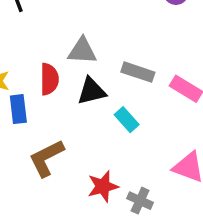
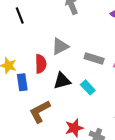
gray triangle: (82, 51) -> (60, 46), turned -30
black triangle: (92, 91) -> (62, 81), moved

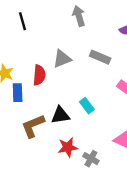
gray rectangle: (94, 59) -> (100, 57), moved
black triangle: (62, 81) -> (60, 115), moved

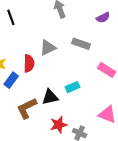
blue rectangle: (18, 93) -> (11, 80), turned 42
cyan rectangle: (87, 106) -> (73, 87), turned -72

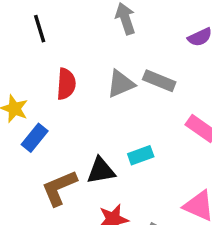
gray triangle: (48, 48) -> (121, 84), moved
red semicircle: (29, 63) -> (66, 84), moved

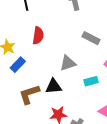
gray triangle: (121, 84) -> (68, 63), moved
cyan rectangle: (141, 155) -> (91, 81), moved

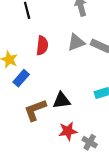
gray triangle: (68, 63) -> (76, 42), moved

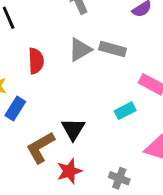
black triangle: (61, 100) -> (73, 129), turned -42
red star: (68, 131) -> (69, 171), moved

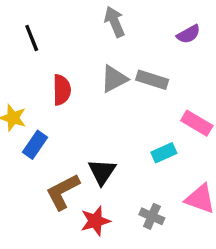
gray cross: (119, 178) -> (152, 216), moved

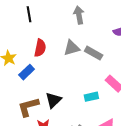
blue rectangle: (35, 145) -> (27, 72), moved

